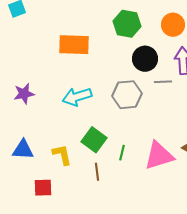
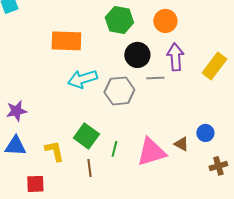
purple star: (24, 94) -> (16, 111), moved
cyan arrow: (77, 97) -> (82, 79), moved

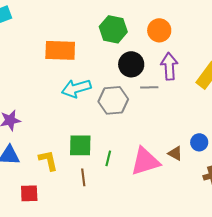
green square: (86, 136) -> (80, 145), turned -35

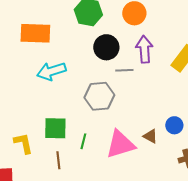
gray hexagon: (113, 100) -> (99, 96), moved

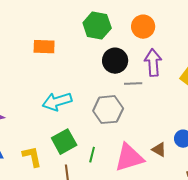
orange rectangle: (35, 33) -> (44, 47), size x0.7
cyan arrow: (51, 71) -> (57, 102), moved
green square: (55, 128) -> (64, 142), turned -30

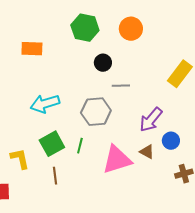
black circle: (115, 61) -> (103, 63), size x0.7
purple arrow: (153, 63) -> (151, 120), moved, turned -136
green line: (92, 155) -> (80, 146), moved

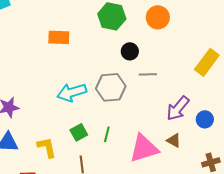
gray hexagon: (96, 112) -> (111, 87), moved
blue circle: (171, 141) -> (205, 119), moved
green square: (52, 144) -> (79, 132), size x0.7

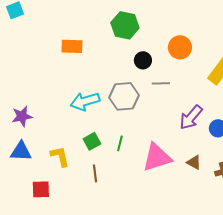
orange circle: (158, 17) -> (180, 47), moved
brown triangle: (174, 140) -> (194, 162), moved

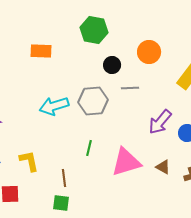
green square: (92, 141) -> (61, 203), moved, turned 36

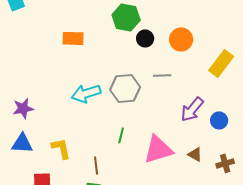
black circle: (112, 65) -> (145, 38), moved

